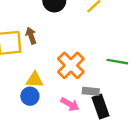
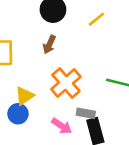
brown arrow: (31, 36) -> (49, 44), moved, turned -140
yellow triangle: (35, 80) -> (24, 96), turned -42

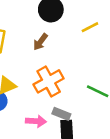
pink arrow: (62, 126) -> (36, 121), turned -42

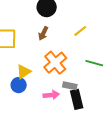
yellow line: (90, 27) -> (80, 31), moved

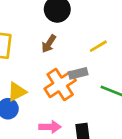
gray rectangle: (70, 86) -> (78, 73), moved, turned -32

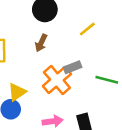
yellow line: (98, 46) -> (87, 29), moved

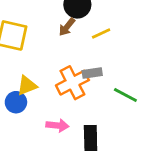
yellow line: (87, 29) -> (101, 34), moved
brown arrow: (41, 43) -> (67, 27), moved

